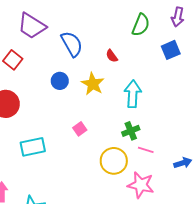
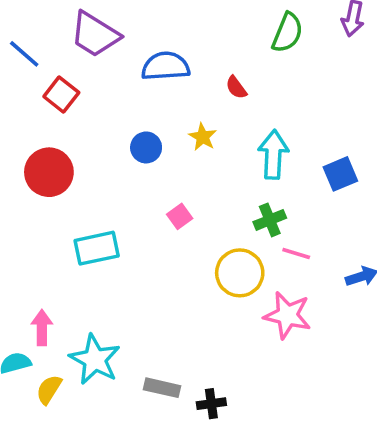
blue semicircle: (72, 44) -> (166, 66), turned -64
blue square: (171, 50) -> (340, 174), moved
blue circle: (60, 81) -> (146, 147), moved
yellow star: (93, 84) -> (203, 137), size x0.7

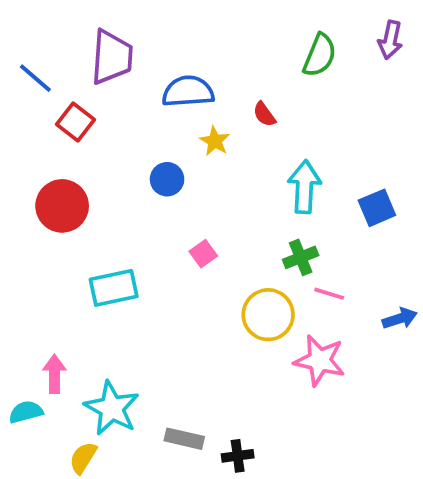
purple trapezoid: (95, 34) -> (112, 57), turned -118
yellow star: (203, 137) -> (215, 141), moved
yellow semicircle: (49, 389) -> (83, 458), moved

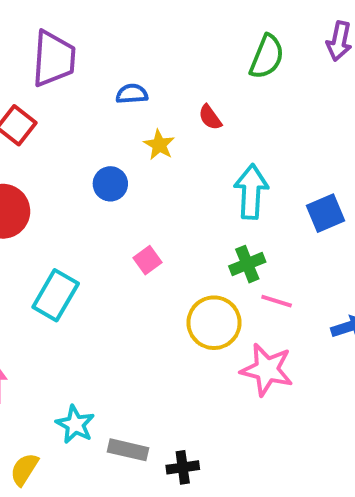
blue semicircle: (188, 91) -> (132, 94), size x0.6
cyan rectangle: (114, 288) -> (56, 295), turned -48
cyan star: (112, 408) -> (75, 424), moved, size x0.7

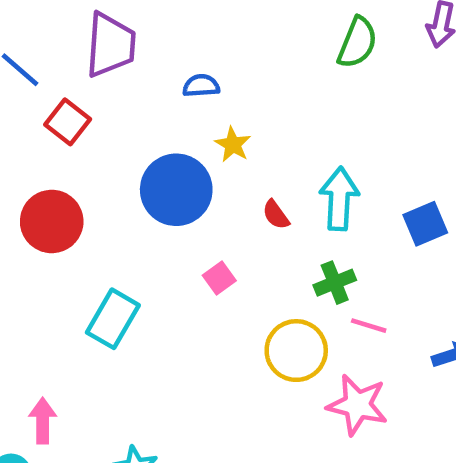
red semicircle: (210, 117) -> (276, 215), moved
blue circle: (110, 184) -> (176, 190), size x1.8

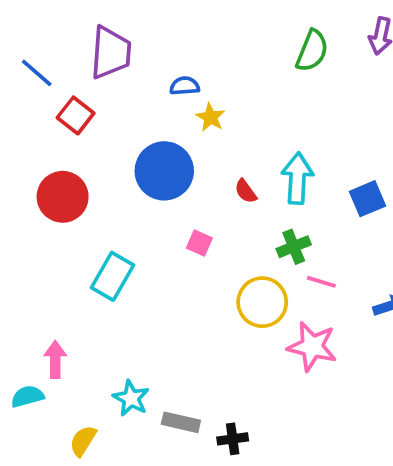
yellow star: (233, 144) -> (210, 117), moved
pink square: (219, 278) -> (199, 243), turned -30

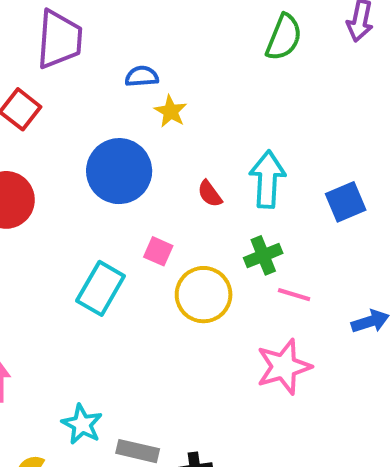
cyan rectangle: (113, 276) -> (101, 288), moved
yellow circle: (262, 302) -> (204, 295), moved
pink star: (312, 347) -> (284, 367), turned -30

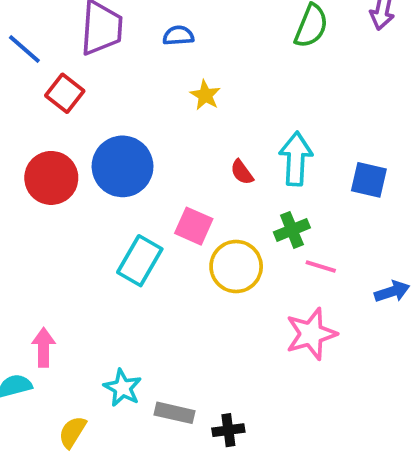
blue semicircle: (142, 76) -> (178, 36), moved
blue circle: (119, 171) -> (123, 166), moved
blue square: (346, 202) -> (369, 180), turned 36
pink square: (158, 251) -> (194, 226), size x1.4

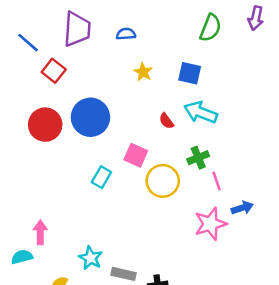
cyan arrow: (296, 159) -> (201, 112), turned -72
blue square: (369, 180) -> (190, 73), moved
cyan rectangle: (140, 261) -> (101, 177), size x0.7
pink line: (321, 266) -> (217, 181), turned 54
blue arrow: (392, 292) -> (242, 208), moved

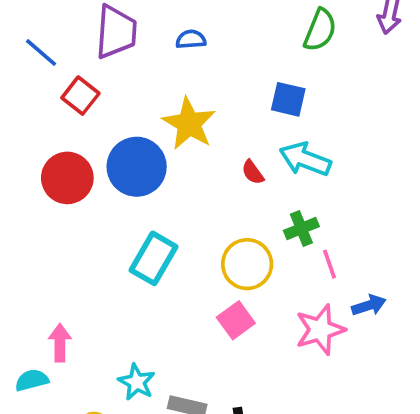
yellow star: (143, 72) -> (189, 124), moved, size x1.8
pink square: (136, 155) -> (236, 320), moved, turned 30
cyan rectangle: (101, 177) -> (153, 258), size x1.5

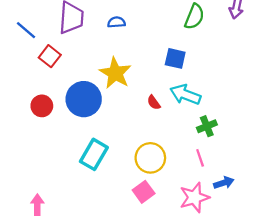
red circle: (67, 178) -> (42, 106), size x0.7
green cross: (301, 228) -> (207, 126), moved

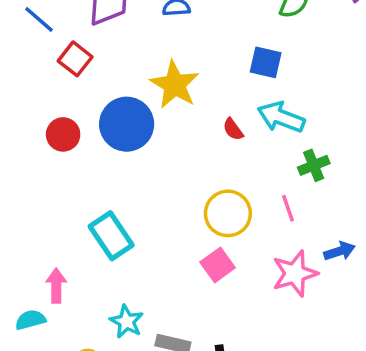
cyan rectangle: (94, 154) -> (111, 236), moved, turned -64
pink line: (200, 158) -> (288, 208), moved

